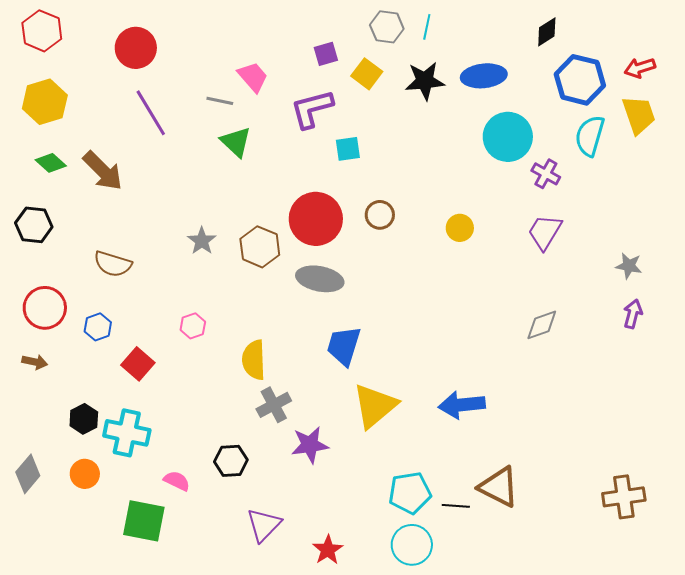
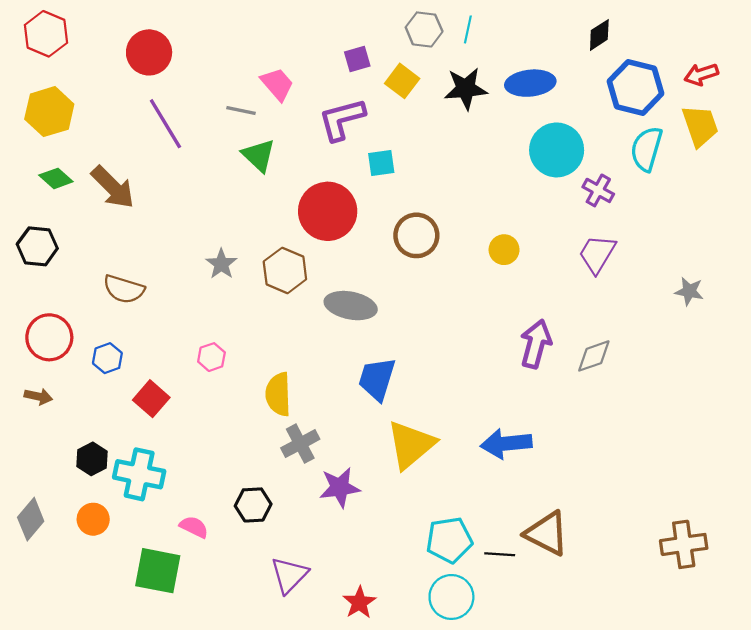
brown circle: (380, 215) -> (416, 235), size x1.4
red circle: (316, 219) -> (328, 211), moved
purple arrow: (633, 314) -> (536, 344), moved, size x1.5

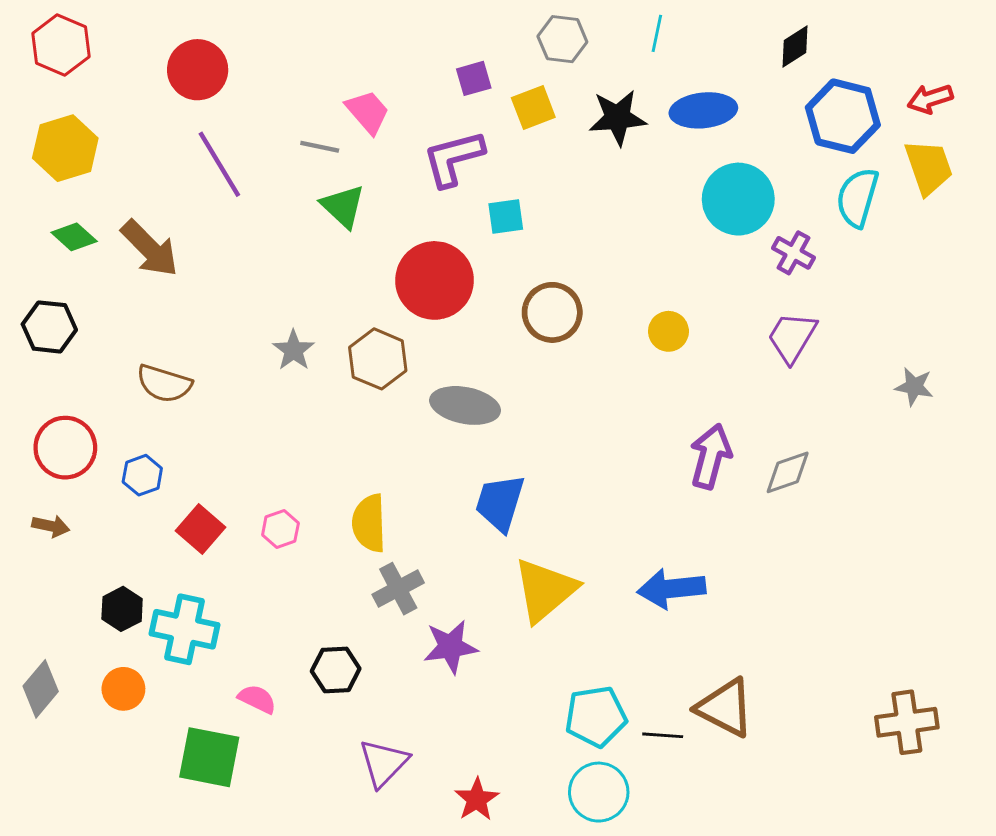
cyan line: (468, 29) -> (657, 33), moved
yellow square: (402, 81) -> (533, 107), turned 32
pink hexagon: (211, 357) -> (280, 529), moved

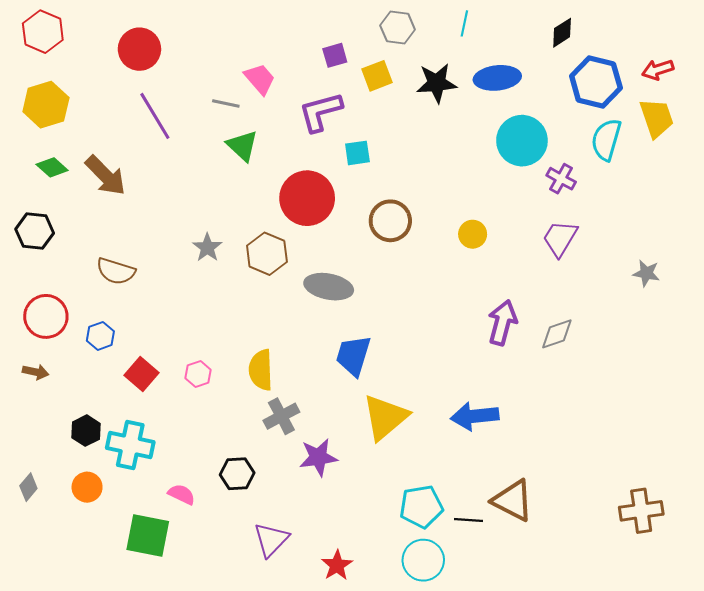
gray diamond: (41, 689) -> (28, 487), size x0.7

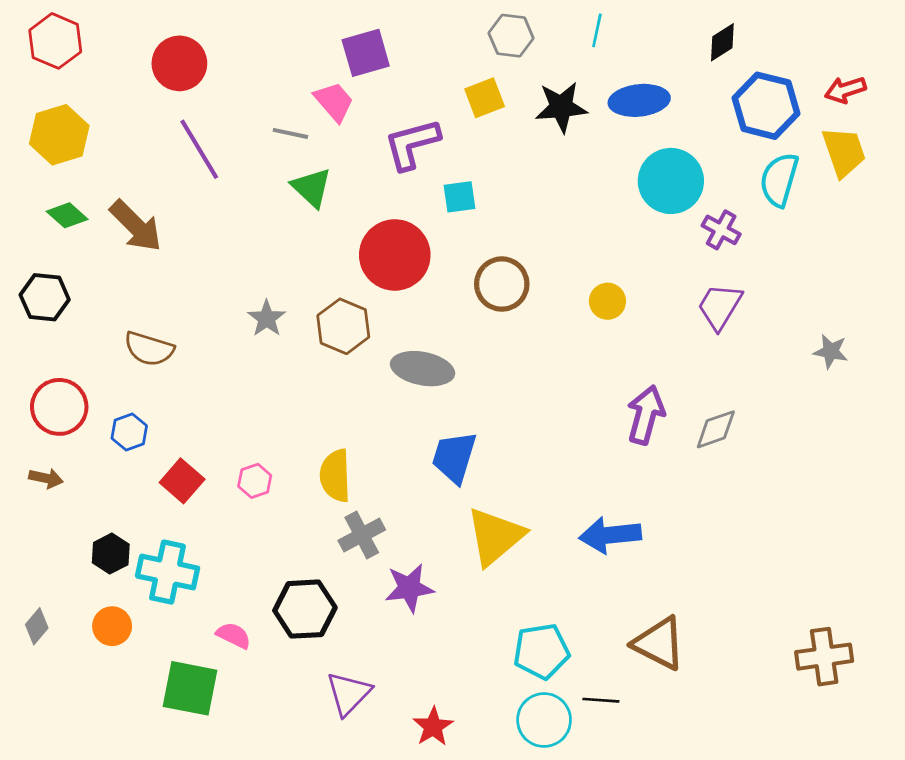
purple square: (335, 55) -> (366, 53), moved, size x1.5
black hexagon: (237, 474) -> (305, 609), size x1.4
black line: (468, 520) -> (601, 700), moved

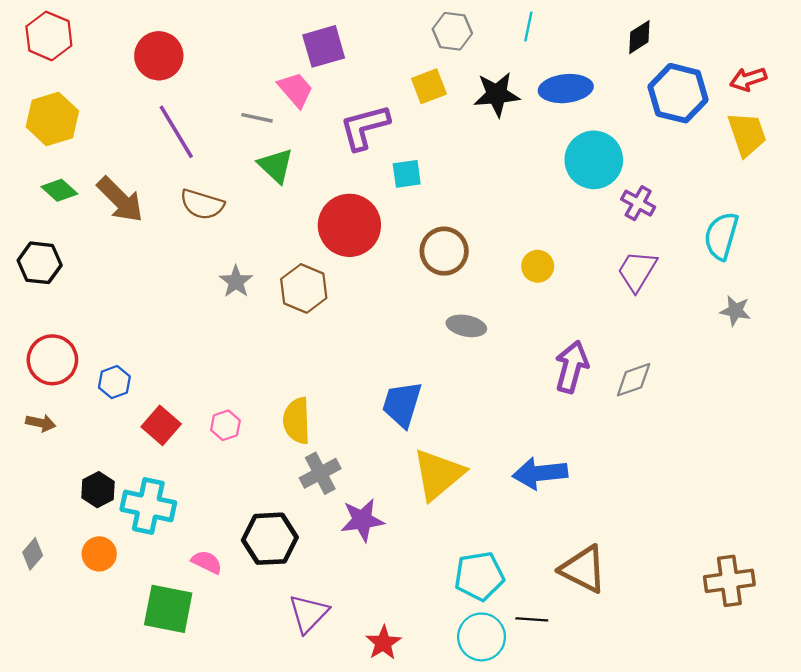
cyan semicircle: (779, 180) -> (721, 236), moved
brown semicircle: (149, 349) -> (202, 204), moved
gray ellipse: (423, 369) -> (466, 326), moved, size x0.7

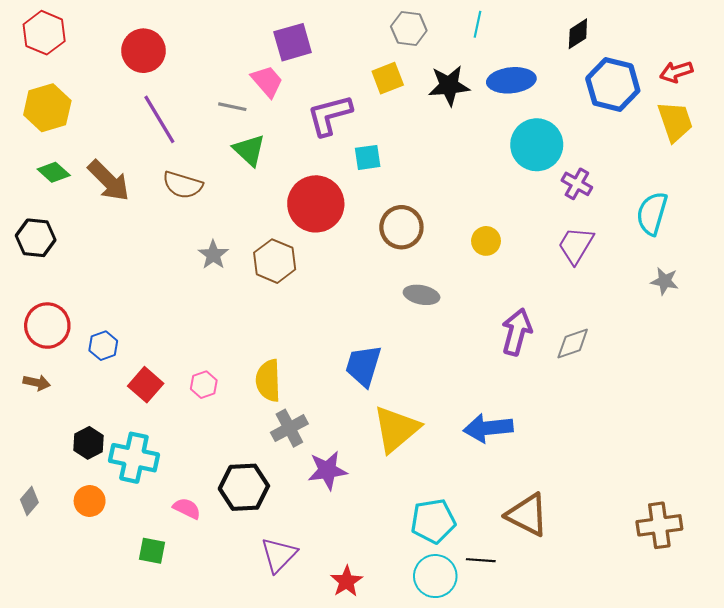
green square: (168, 609) -> (152, 551), size x0.6

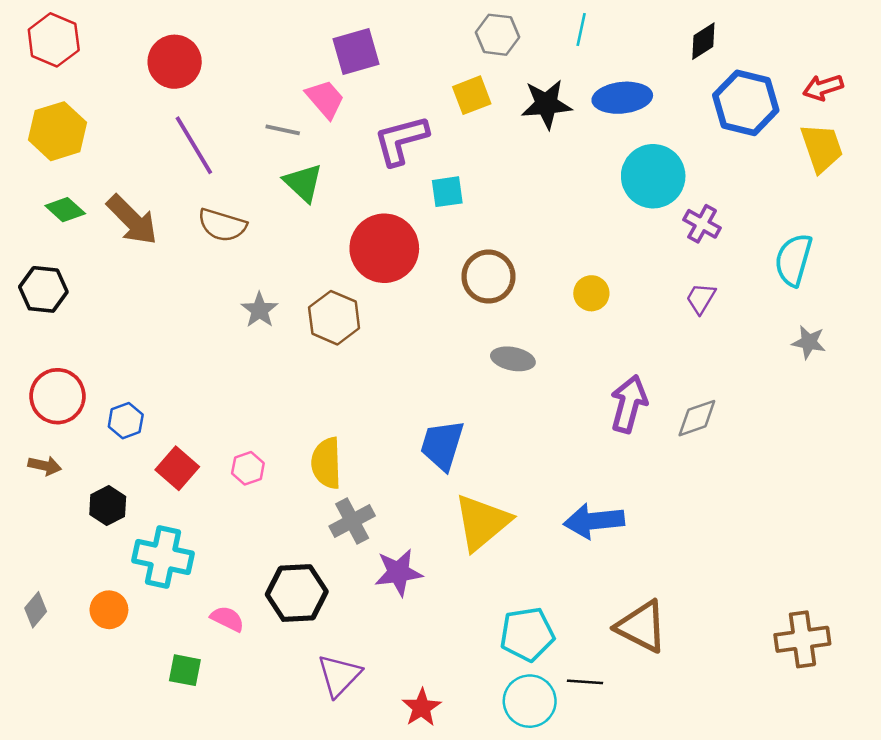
purple trapezoid: (576, 245) -> (701, 298), size x0.7
black hexagon: (89, 443) -> (108, 506), moved

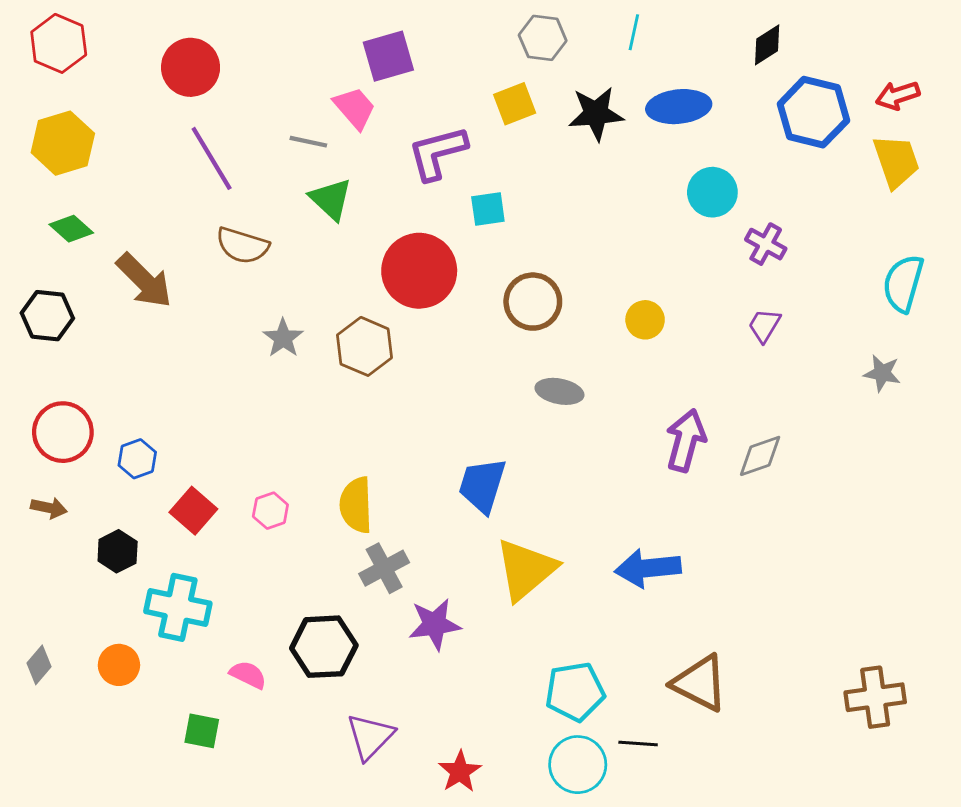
cyan circle: (653, 176) -> (712, 192), size x0.7
brown arrow: (132, 220) -> (144, 281), moved
cyan semicircle: (793, 260) -> (903, 283), moved

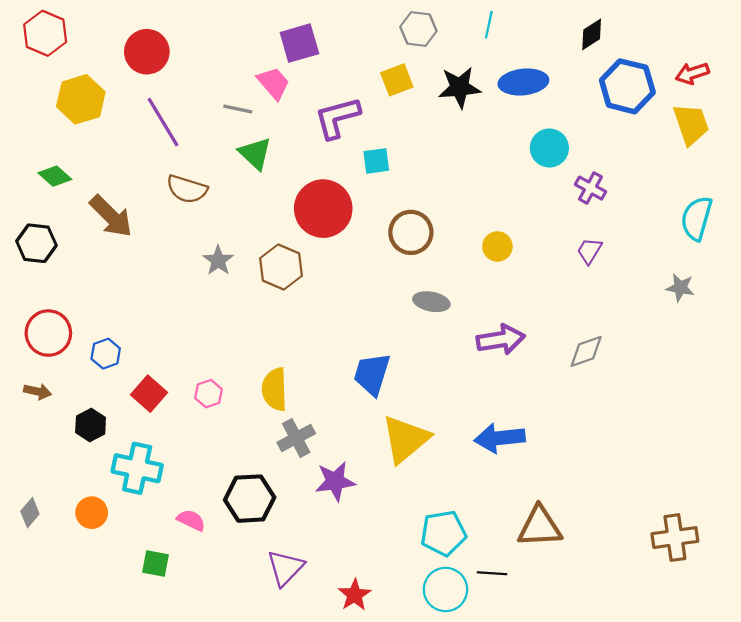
yellow hexagon: (63, 143) -> (81, 99), moved
purple arrow: (686, 440) -> (501, 340), moved, turned 66
brown triangle: (700, 683) -> (540, 527), turned -30

